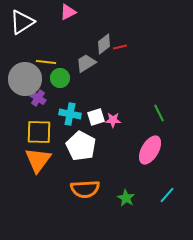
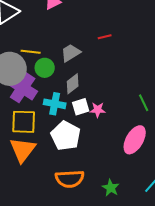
gray diamond: (104, 44) -> (73, 84), moved
purple cross: (38, 98) -> (23, 88), size x1.8

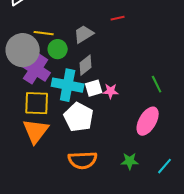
cyan cross: (55, 104) -> (68, 85), size x1.4
green star: (111, 188) -> (130, 161), moved, turned -30

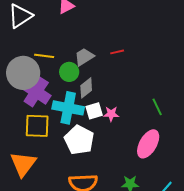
red line: (118, 18) -> (117, 52), moved
green circle: (58, 49) -> (69, 72), moved
orange triangle: (36, 131) -> (23, 164), moved

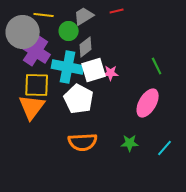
white square: (94, 111) -> (94, 70), size x1.4
orange triangle: (23, 164) -> (32, 107), moved

